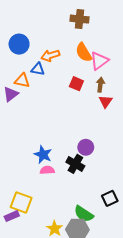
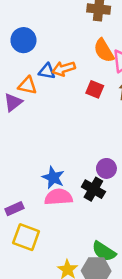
orange arrow: (50, 56) -> (64, 69), moved
pink semicircle: (47, 170) -> (58, 197), size x1.5
purple rectangle: (12, 216) -> (14, 209), moved

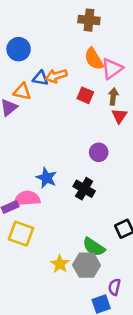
purple circle: (106, 168) -> (99, 152), moved
pink semicircle: (58, 197) -> (27, 198), moved

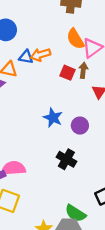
brown arrow: (113, 96) -> (83, 70), moved
blue star: (46, 178) -> (53, 118), moved

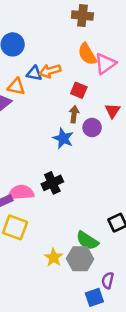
brown arrow: (83, 70) -> (74, 114), moved
purple circle: (80, 126) -> (92, 128), moved
black cross: (66, 159) -> (52, 183), moved, turned 36

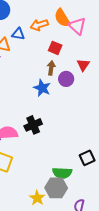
pink triangle: (105, 64) -> (77, 26), turned -42
orange arrow: (50, 71) -> (39, 25), moved
green semicircle: (87, 241) -> (62, 173), turned -30
yellow star: (54, 258) -> (37, 198), moved

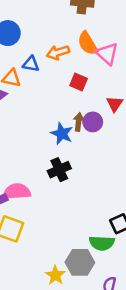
brown arrow: (51, 68) -> (79, 122), moved
black cross: (33, 125) -> (59, 170), moved
green semicircle: (62, 173) -> (102, 243), moved

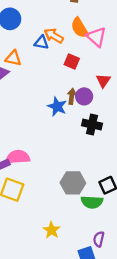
orange arrow: (58, 52) -> (54, 36), turned 48
blue triangle: (31, 64) -> (41, 42), moved
black cross: (59, 170) -> (92, 124), moved, turned 36
gray hexagon: (80, 262) -> (73, 183), moved

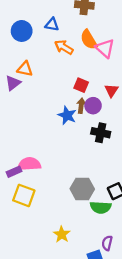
blue triangle: (41, 42) -> (52, 24), moved
red square: (72, 62) -> (81, 85), moved

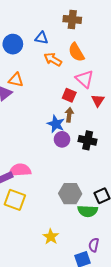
pink triangle: (105, 48) -> (85, 79), moved
purple circle: (93, 106) -> (62, 139), moved

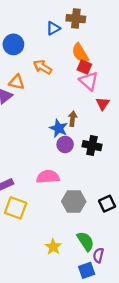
blue triangle: (42, 38) -> (53, 28), moved, turned -40
orange arrow: (53, 59) -> (42, 67), moved
red square: (69, 95) -> (84, 67), moved
pink semicircle: (20, 170) -> (48, 177), moved
green semicircle: (88, 211) -> (86, 241), moved, turned -126

